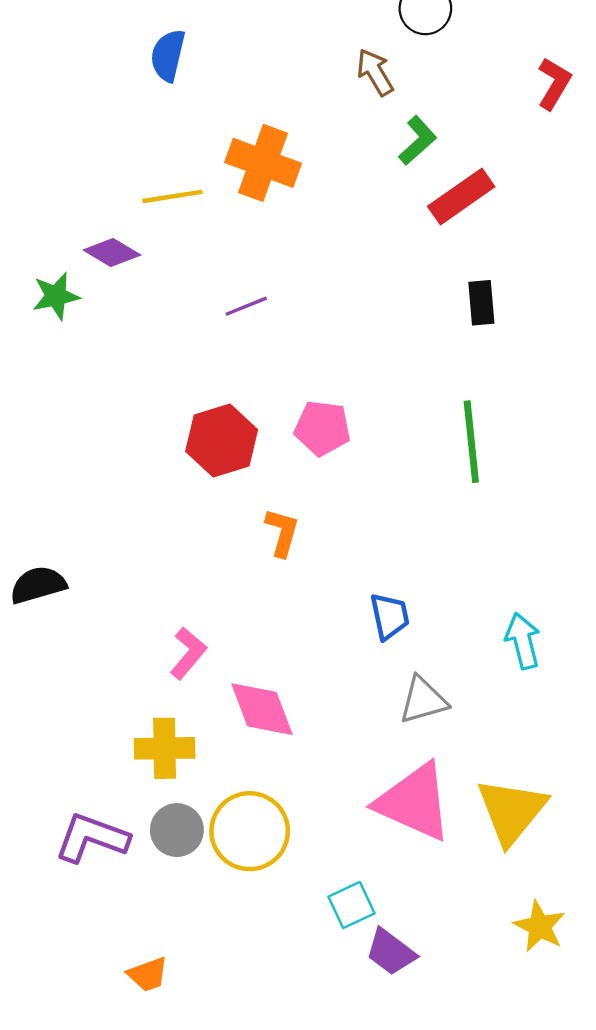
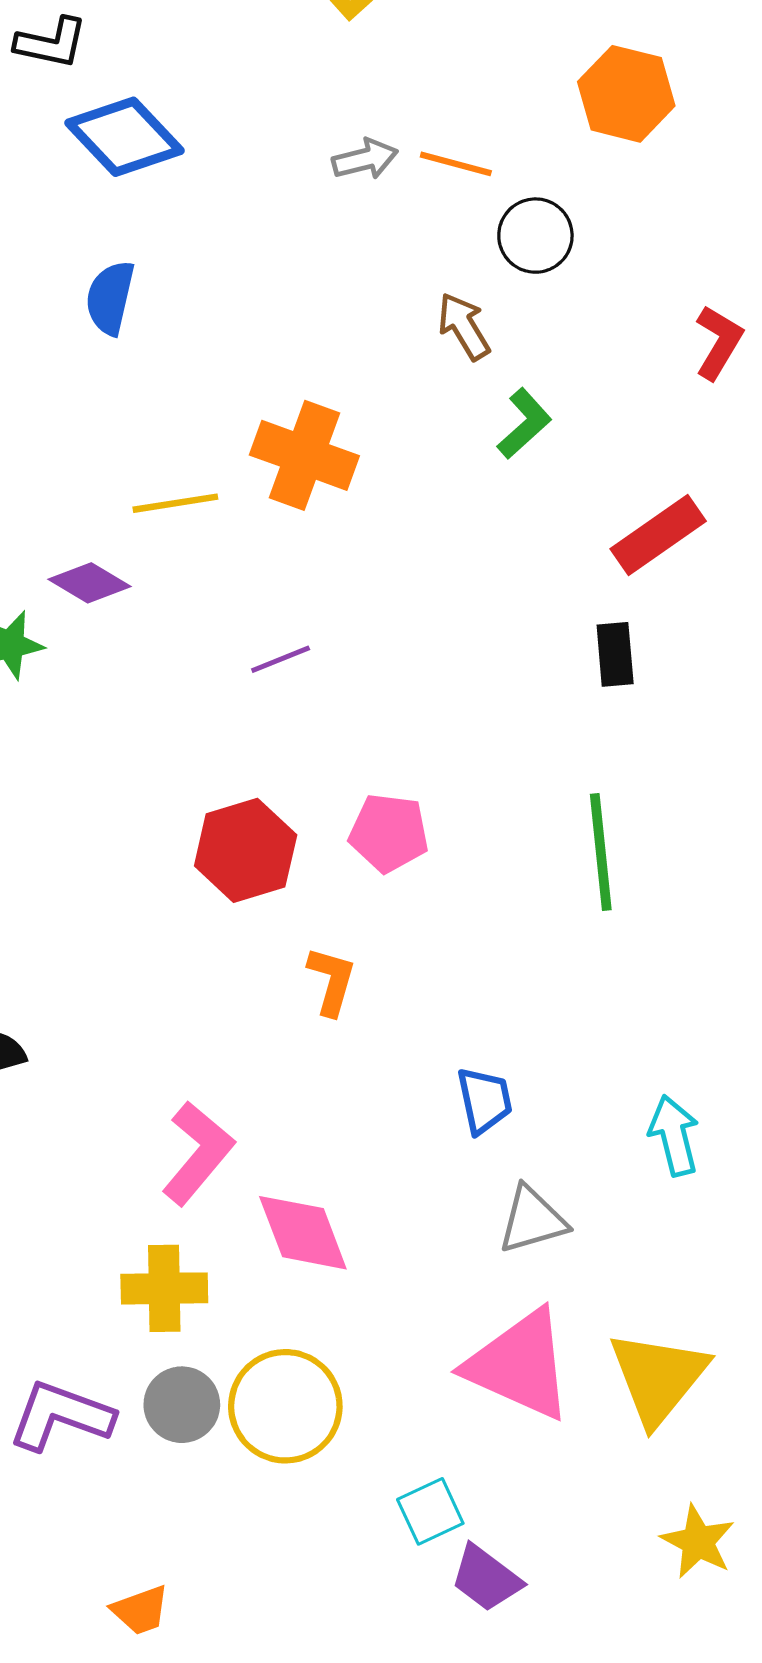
blue semicircle: (168, 55) -> (110, 298), moved
red rectangle: (461, 196) -> (658, 535), moved
pink L-shape: (188, 653) -> (198, 1153), size x1.4

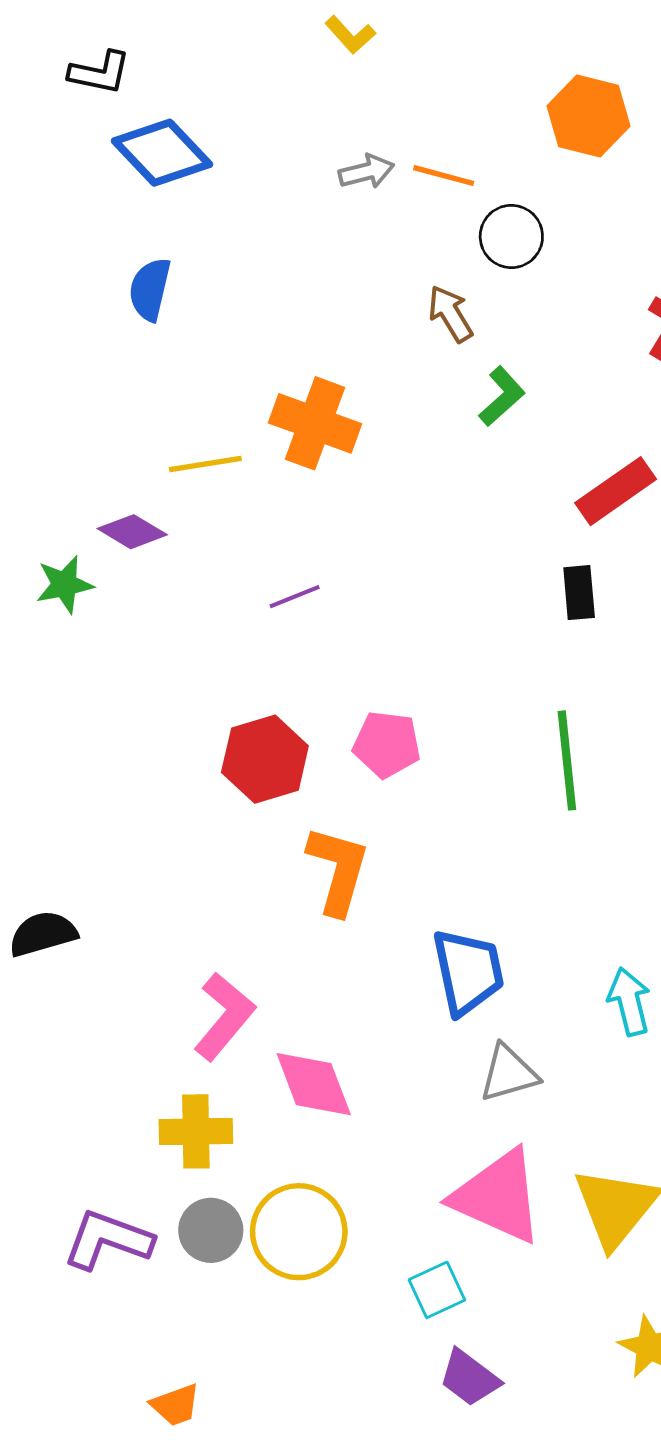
orange L-shape: (332, 981) -> (338, 870), size x1.5
blue trapezoid: (484, 1100) -> (468, 972), size x1.5
cyan square: (430, 1511) -> (437, 1290), moved

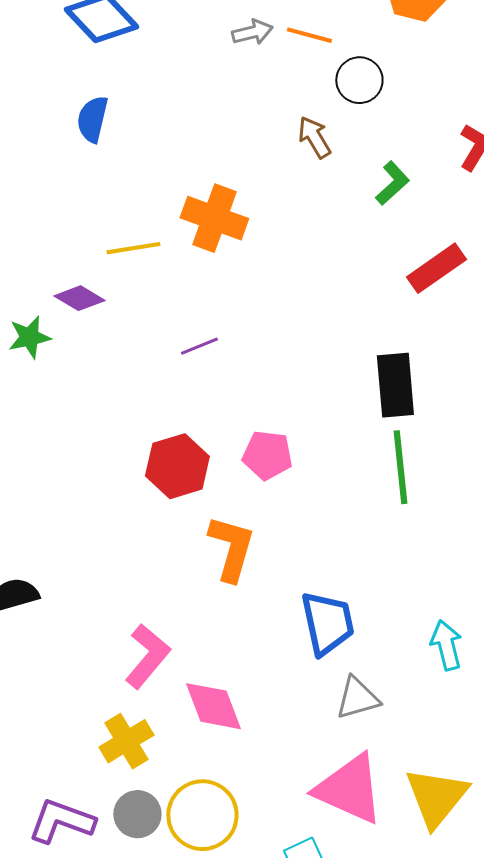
green L-shape: (502, 396) -> (392, 183), moved
black rectangle: (579, 593) -> (395, 385), moved, size x1.6
yellow cross: (196, 1131) -> (126, 741), turned -30

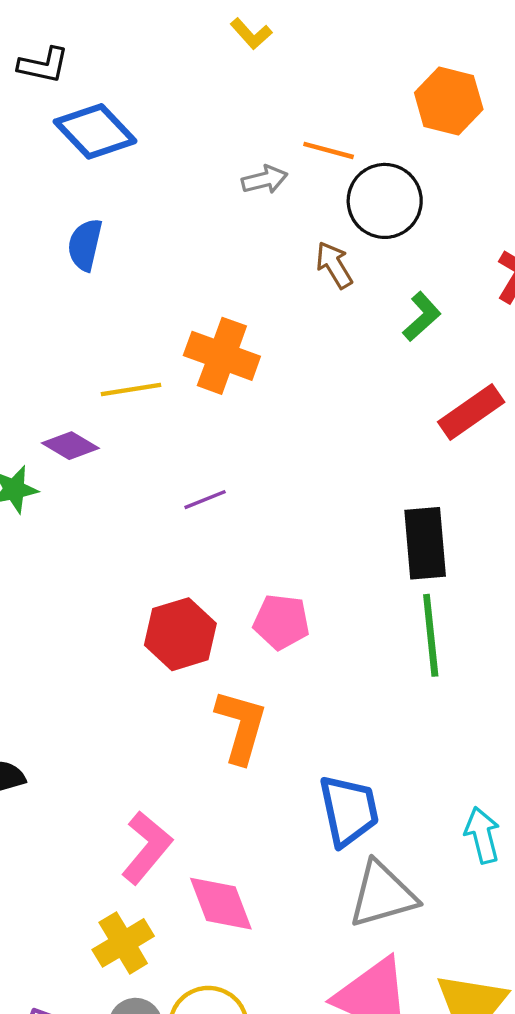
gray arrow: (252, 32) -> (265, 180), moved
black circle: (359, 80) -> (385, 201), size x1.4
gray triangle: (357, 698) -> (382, 895), size x1.4

